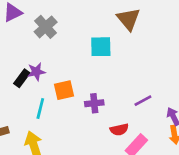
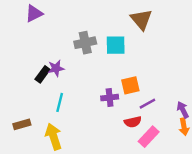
gray cross: (46, 27) -> (85, 43), moved, turned 30
orange square: (64, 90) -> (130, 85), moved
purple line: (143, 101) -> (147, 104), moved

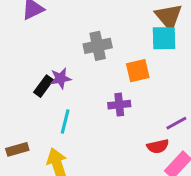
cyan square: (116, 45) -> (164, 38), moved
orange square: (130, 85) -> (138, 71), moved
purple cross: (110, 98) -> (119, 105), moved

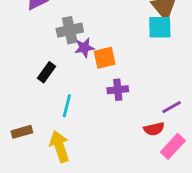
gray cross: (98, 46) -> (70, 30), moved
orange square: (138, 71) -> (105, 58), moved
purple star: (61, 78) -> (84, 48), moved

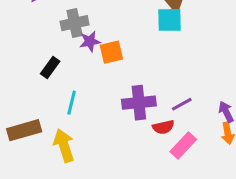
purple cross: (118, 90) -> (139, 103), moved, size x1.5
brown rectangle: (22, 132) -> (24, 130), size x1.5

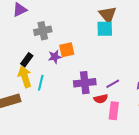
purple star: (90, 41) -> (55, 57), moved
yellow arrow: (64, 145) -> (25, 77), moved
pink rectangle: (183, 145) -> (114, 111), turned -36

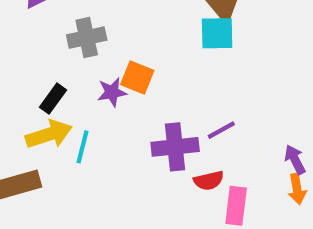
orange square: (67, 50) -> (137, 77), turned 35
yellow arrow: (25, 77) -> (49, 134), turned 90
purple line: (113, 84) -> (221, 130), moved

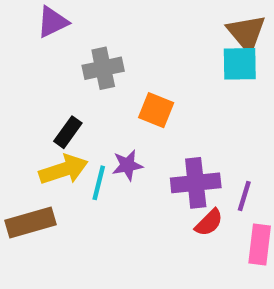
purple star: (112, 92) -> (127, 165), moved
purple line: (221, 130) -> (244, 196), moved, turned -44
red semicircle: (209, 181) -> (209, 223), moved, turned -32

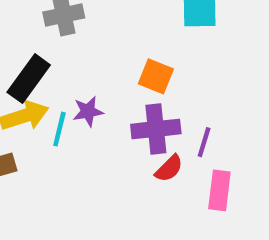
orange square: (156, 110) -> (156, 76), moved
black rectangle: (68, 132) -> (29, 79), size x1.5

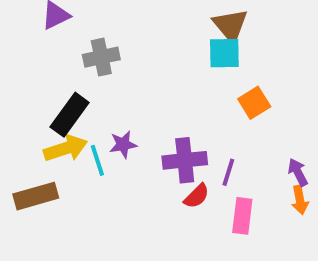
orange square: (156, 76) -> (254, 103), moved, turned 36
cyan line: (59, 129) -> (97, 160), turned -32

